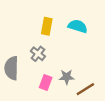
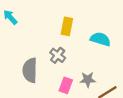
cyan semicircle: (78, 26) -> (100, 39), moved

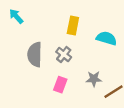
gray semicircle: (30, 70) -> (35, 55), moved
pink rectangle: (66, 85) -> (60, 85), moved

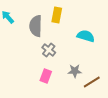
yellow rectangle: (73, 26) -> (57, 15), moved
gray semicircle: (35, 55) -> (36, 26), moved

